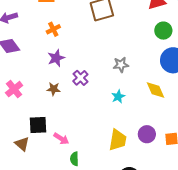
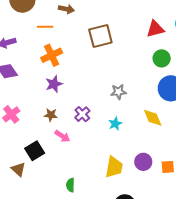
orange cross: (53, 29) -> (52, 55), size x1.5
purple cross: (80, 78) -> (82, 114), moved
black square: (38, 125) -> (35, 151), turned -30
pink arrow: (61, 139) -> (62, 136), moved

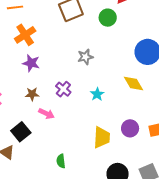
green circle: (162, 58) -> (108, 18), moved
purple star: (54, 84) -> (31, 63), turned -30
gray star: (118, 92) -> (85, 57), moved

